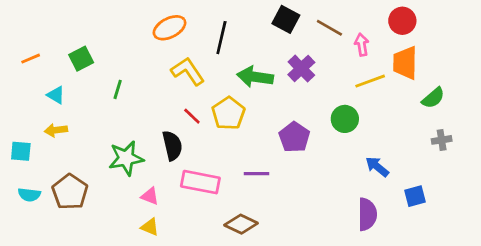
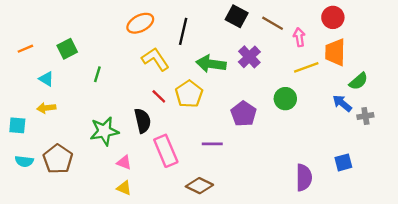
blue arrow: (377, 167) -> (342, 103), moved
pink rectangle: (200, 182) -> (166, 151), turned 56

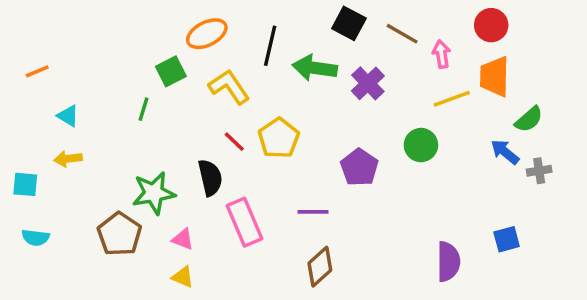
green square: (67, 49) -> (171, 71), moved
green arrow: (211, 64) -> (315, 68), moved
brown pentagon: (58, 159) -> (119, 234), moved
brown diamond: (199, 186) -> (320, 267), moved, turned -68

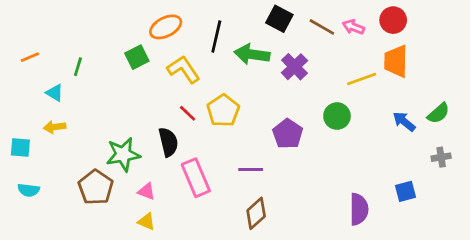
pink arrow: (441, 54) -> (353, 27), moved, turned -60
green line: (143, 109) -> (78, 67), moved
green semicircle: (529, 119) -> (438, 113), moved
gray cross: (539, 171) -> (441, 157), moved

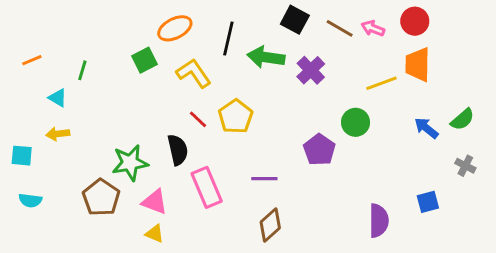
purple pentagon: (288, 134) -> (319, 150), moved
gray cross: (441, 157) -> (465, 166), turned 36
pink triangle: (146, 191) -> (155, 202), size x1.4

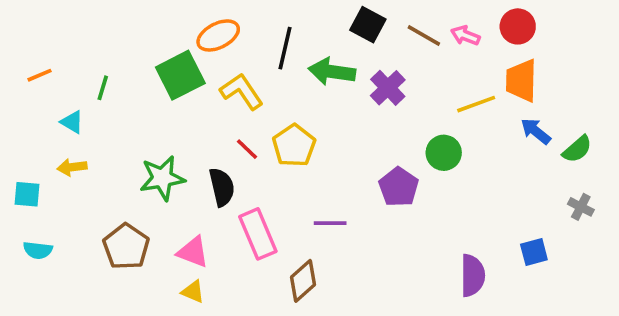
green square: (145, 60) -> (180, 75), size x1.5
blue arrow: (426, 128) -> (536, 131), moved
green star: (130, 163) -> (162, 178), moved
brown diamond: (270, 225) -> (303, 281), moved

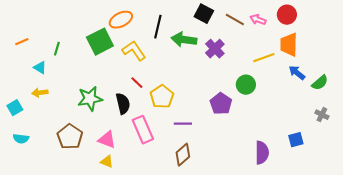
yellow pentagon: (294, 146) -> (162, 97), moved
cyan square: (27, 194) -> (15, 108), turned -35
brown diamond: (303, 281) -> (183, 155), moved

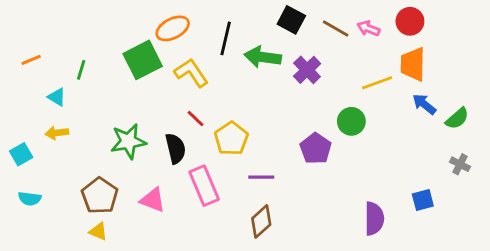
yellow triangle: (107, 162) -> (98, 231), moved

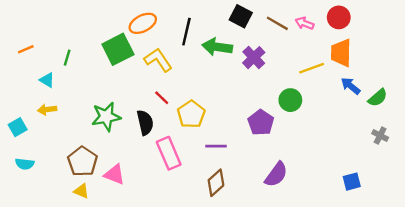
pink triangle: (153, 200) -> (114, 174), moved
blue square: (423, 200) -> (352, 182), moved
purple semicircle: (374, 219) -> (276, 174), moved, turned 36

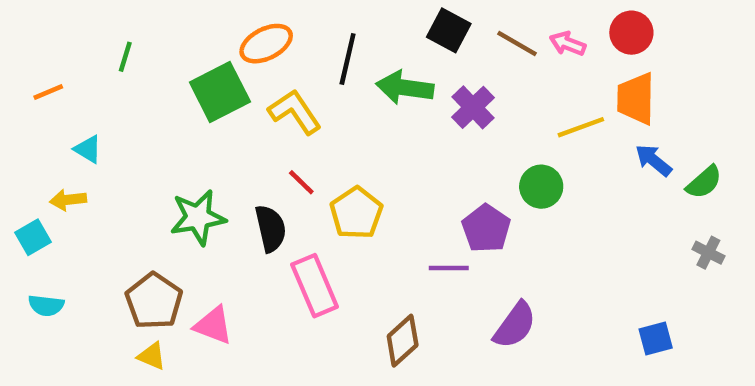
green line: (67, 58) -> (125, 57), moved
yellow arrow: (47, 110) -> (68, 200), moved
purple line: (216, 146) -> (449, 268), moved

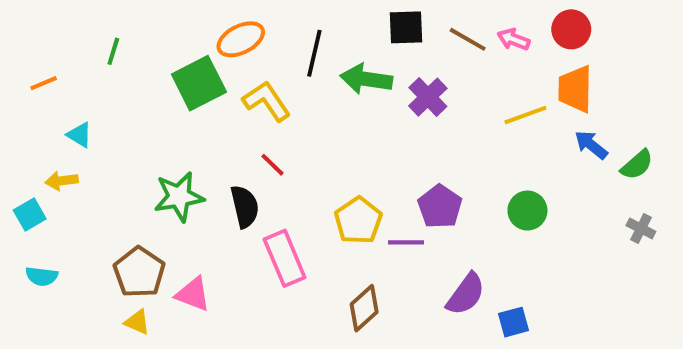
black square: (449, 30) -> (406, 27), turned -30
green circle: (541, 187) -> (527, 211), moved
yellow pentagon: (356, 213) -> (358, 220), moved
blue square: (656, 338) -> (514, 322), moved

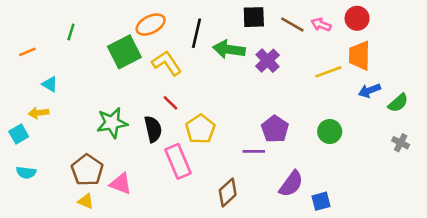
blue arrow: (591, 145) -> (369, 90), turned -60
yellow pentagon: (358, 220) -> (200, 129), moved

